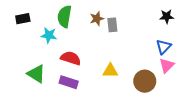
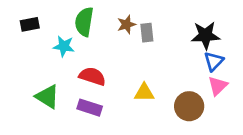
black star: (167, 16) -> (205, 35), moved, size x1.5

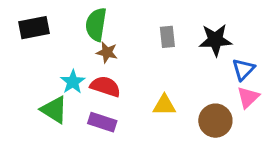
black rectangle: (30, 24) -> (34, 28), size x1.4
brown star: (126, 24) -> (107, 52), moved, turned 30
black star: (205, 35) -> (215, 40), moved
cyan star: (64, 46) -> (73, 82), moved, turned 30

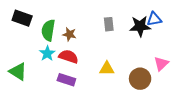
green semicircle: (96, 24) -> (48, 30), moved
black rectangle: (34, 28) -> (22, 18), turned 30
blue triangle: (243, 69) -> (154, 19), moved, turned 35
green triangle: (54, 110) -> (18, 72), moved

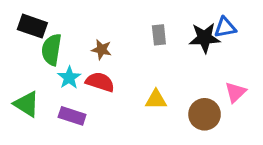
green semicircle: (48, 30) -> (51, 50), moved
purple rectangle: (66, 80) -> (72, 116), moved

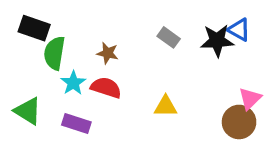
blue triangle: (225, 28) -> (239, 30), turned 40
gray rectangle: (159, 35) -> (169, 37), turned -48
brown circle: (205, 114) -> (239, 122), moved

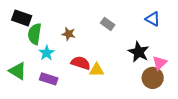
black star: (217, 41) -> (139, 52), moved, turned 30
red semicircle: (106, 88) -> (81, 63), moved
yellow triangle: (166, 106) -> (97, 70), moved

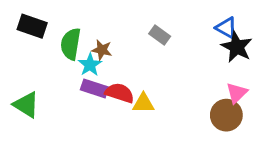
green semicircle: (35, 34) -> (71, 44), moved
black star: (139, 52) -> (237, 47), moved
cyan star: (47, 53) -> (90, 65), moved
purple rectangle: (49, 79) -> (94, 88), moved

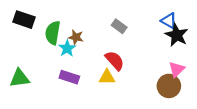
purple rectangle: (94, 88) -> (69, 77), moved
red semicircle: (120, 93) -> (115, 60), moved, turned 30
green triangle: (26, 105) -> (20, 78), turned -40

